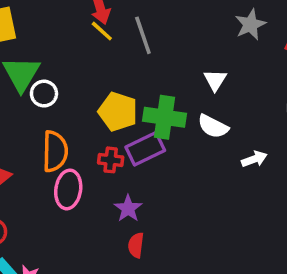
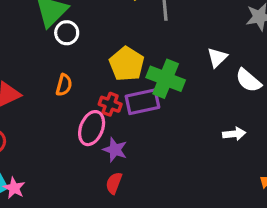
white semicircle: (213, 126) -> (248, 80), moved
orange semicircle: (55, 151) -> (64, 85), size x0.6
pink ellipse: (68, 189) -> (92, 128), moved
purple star: (128, 208) -> (115, 150), turned -30

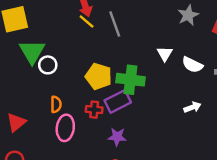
pink ellipse: (92, 128) -> (65, 128), moved
purple star: (115, 150) -> (117, 137), moved

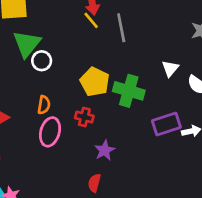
purple rectangle: (118, 101) -> (166, 124), moved
purple star: (117, 137) -> (105, 150), turned 30

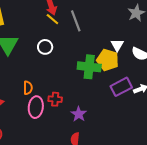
white circle: (42, 61) -> (45, 47), moved
yellow pentagon: (95, 82) -> (108, 60), moved
red cross: (84, 117) -> (55, 99), moved

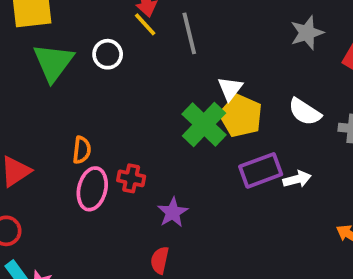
white triangle: (117, 45) -> (230, 89), moved
white circle: (45, 47) -> (108, 54), moved
green cross: (89, 67) -> (204, 124), turned 30

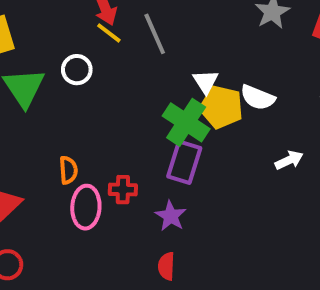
white semicircle: (305, 112) -> (258, 97), moved
purple rectangle: (261, 170) -> (184, 162), moved, turned -42

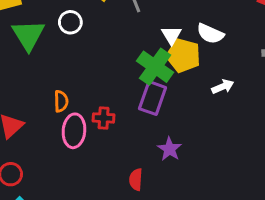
white semicircle: (258, 97) -> (210, 34), moved
white arrow: (289, 160) -> (223, 87), moved
purple star: (171, 216) -> (170, 149), moved

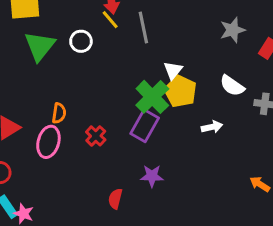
white semicircle: (210, 34) -> (232, 86), moved
red cross: (104, 118) -> (96, 136), turned 30
pink ellipse: (74, 131) -> (48, 142), moved
purple star: (170, 149) -> (152, 176), turned 30

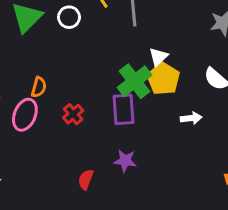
purple rectangle: (145, 126) -> (124, 109), turned -40

